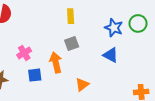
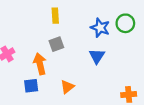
blue triangle: (111, 55) -> (97, 56), turned 35
blue square: (35, 75) -> (31, 86), moved

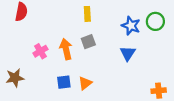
orange arrow: (40, 64) -> (66, 49), moved
orange triangle: (67, 87) -> (85, 83), moved

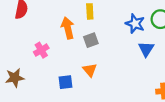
orange arrow: (66, 49) -> (68, 28), moved
blue triangle: (128, 53) -> (146, 49), moved
orange triangle: (85, 83) -> (90, 70), moved, turned -32

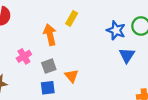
yellow rectangle: (90, 11) -> (72, 18), turned 32
gray square: (91, 40) -> (49, 66), moved

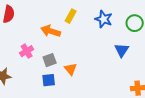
blue star: (116, 30) -> (104, 19), moved
orange arrow: (50, 35) -> (51, 31), turned -60

